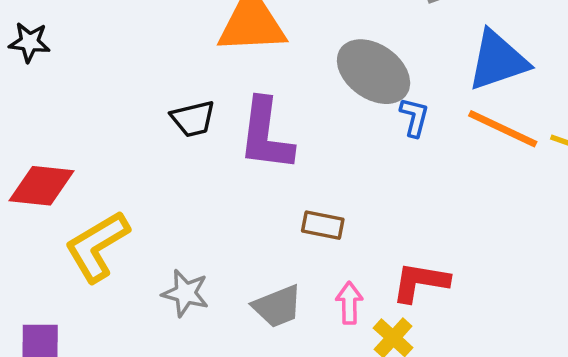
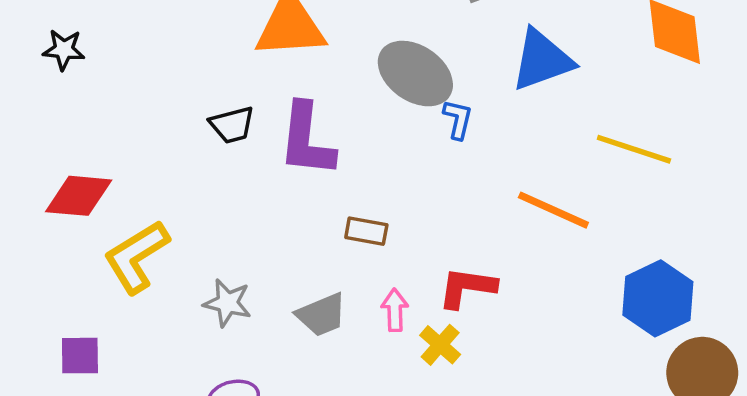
orange line: (503, 129) -> (553, 210), moved

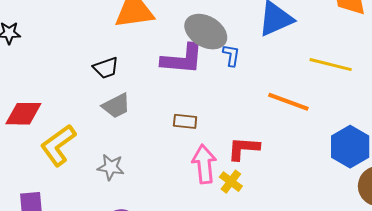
purple L-shape: (307, 140) -> (182, 59), moved, turned -87
pink arrow: (395, 310) -> (204, 164), size x1.6
gray trapezoid: (321, 315) -> (116, 106), moved

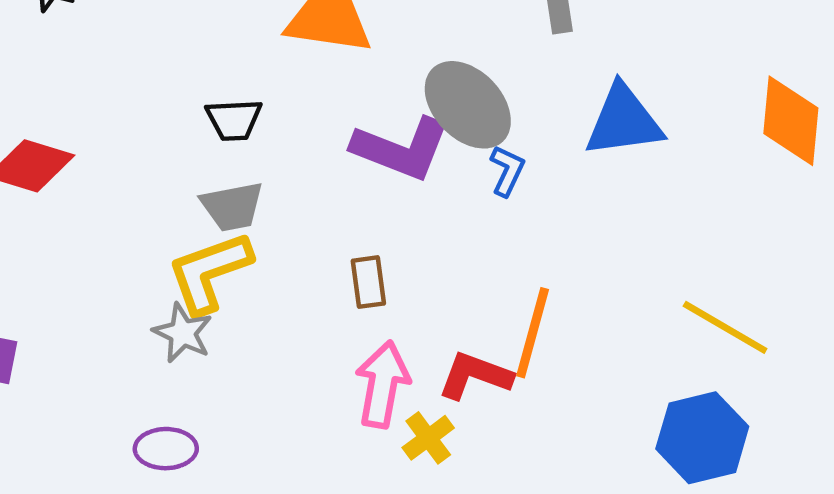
yellow line: (331, 65) -> (725, 327), moved
orange line: (288, 102) -> (533, 333), moved, turned 69
brown rectangle: (185, 121) -> (368, 282), turned 60
yellow L-shape: (58, 145) -> (209, 272), moved

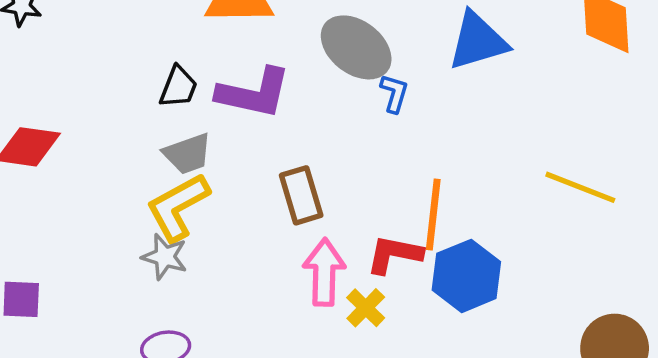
black trapezoid: (234, 120) -> (178, 87), turned -57
purple L-shape: (401, 149) -> (254, 93), moved
brown rectangle: (368, 282) -> (301, 195), size x1.4
blue hexagon: (702, 438) -> (466, 276), moved

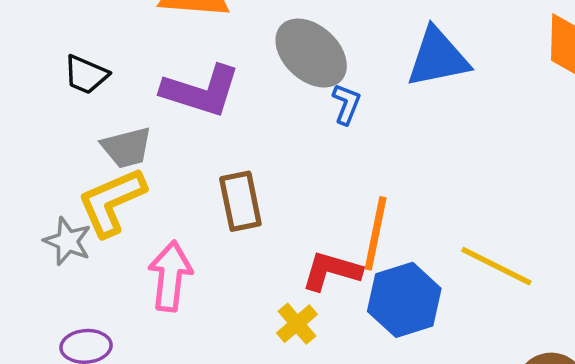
black trapezoid: (178, 87) -> (86, 75), moved, turned 87
yellow line: (580, 187) -> (496, 266), moved
gray star: (165, 257) -> (67, 241), moved
pink arrow: (324, 272) -> (170, 276), moved

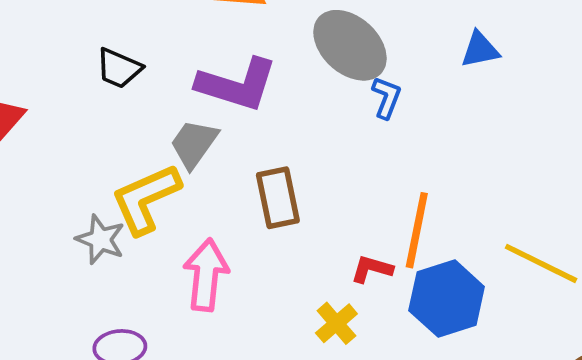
blue triangle: (438, 58) -> (480, 50), size x0.6
gray trapezoid: (127, 148) -> (194, 144), moved, turned 140
red L-shape: (332, 271) -> (372, 269), size x0.7

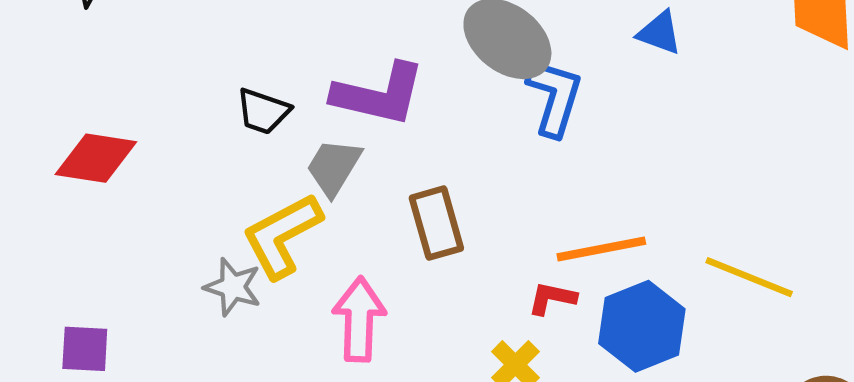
blue triangle: (480, 50) -> (660, 33), turned 36
black trapezoid: (119, 68) -> (263, 111), moved
blue L-shape: (386, 98) -> (554, 97), size x1.6
orange line: (417, 230) -> (601, 249), turned 72

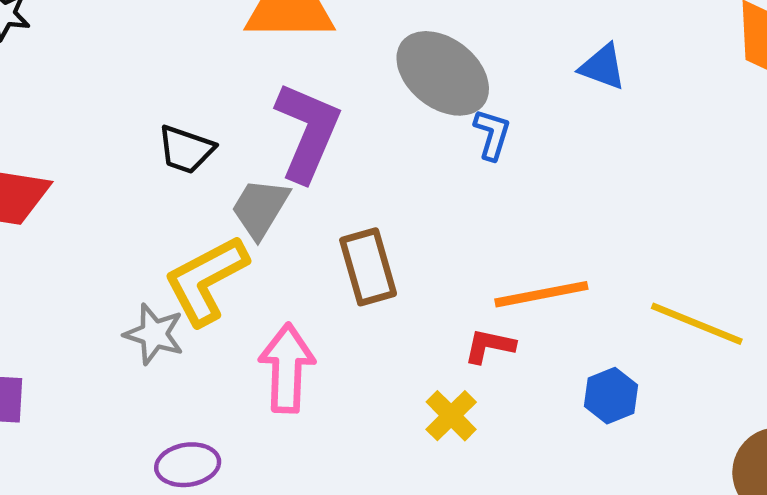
purple L-shape: (379, 94) -> (308, 132), turned -80
blue L-shape: (554, 97) -> (492, 134), size x0.6
blue hexagon: (642, 326) -> (611, 396), moved, size x0.6

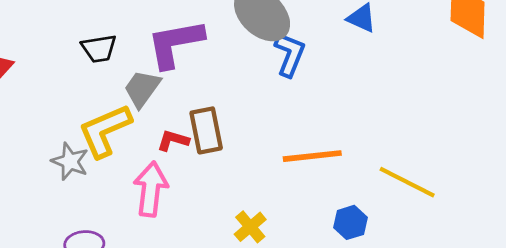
purple L-shape: (308, 132) -> (175, 44), turned -128
blue L-shape: (492, 134) -> (290, 54), size x1.4
black trapezoid: (186, 150) -> (99, 49), turned -33
red L-shape: (490, 346) -> (173, 140), moved

